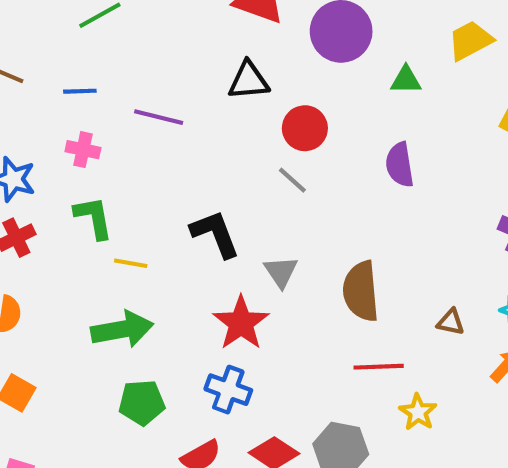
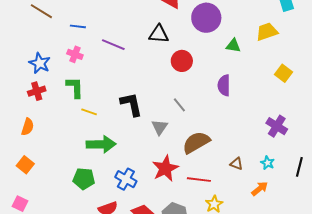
gray line: (292, 180) -> (179, 105), moved
brown semicircle: (361, 291) -> (196, 142), turned 56
red star: (241, 323) -> (165, 168), moved
green arrow: (122, 329) -> (101, 144), moved

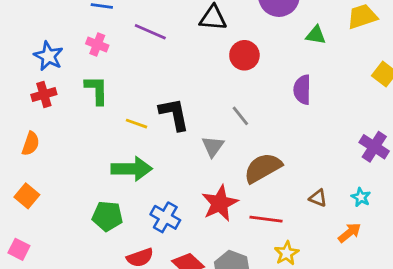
yellow line: (89, 112) -> (136, 124), moved

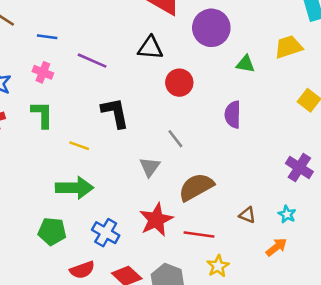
black L-shape: (174, 114) -> (115, 113), moved

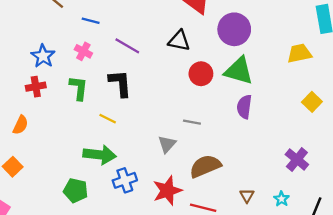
green triangle: (245, 64) -> (239, 71), moved, size x1.8
black L-shape: (115, 113) -> (120, 83), moved
gray line: (175, 139) -> (192, 122), turned -48
brown triangle: (247, 215) -> (247, 196), turned 32
blue cross: (106, 233) -> (125, 180), moved, turned 35

